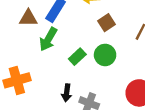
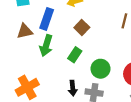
brown square: (107, 23) -> (82, 27), moved
green circle: (105, 55) -> (100, 69), moved

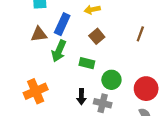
green rectangle: (75, 55) -> (87, 63), turned 64

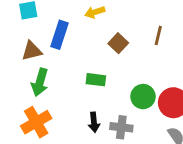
brown square: (97, 36) -> (118, 43), moved
green arrow: (59, 51) -> (40, 82), moved
green circle: (111, 80) -> (143, 97), moved

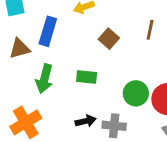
green arrow: (40, 82) -> (44, 79), moved
black arrow: (94, 122) -> (86, 121), turned -96

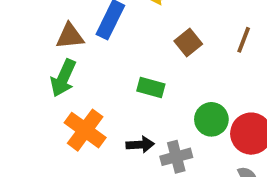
green arrow: (44, 79) -> (63, 78), moved
orange cross: (26, 122) -> (85, 130), moved, turned -32
gray cross: (114, 126) -> (176, 157), turned -30

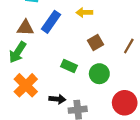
green circle: (211, 119) -> (99, 74), moved

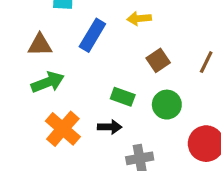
brown triangle: (25, 28) -> (40, 45), moved
green arrow: (18, 52) -> (48, 82), turned -140
black arrow: (57, 99) -> (110, 127), moved

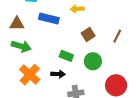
blue rectangle: (92, 35) -> (49, 18), turned 72
green arrow: (48, 82) -> (21, 46), turned 36

